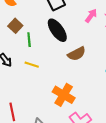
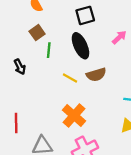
yellow line: (32, 65) -> (70, 78), moved

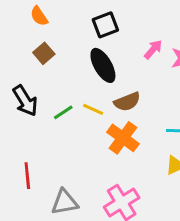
green line: (49, 50) -> (63, 112), moved, turned 56
black arrow: (20, 67) -> (25, 101), size x1.5
orange cross: (74, 115) -> (123, 138), moved

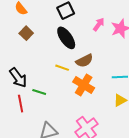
black arrow: (25, 101) -> (18, 78), moved
green line: (63, 112) -> (39, 92), moved, turned 56
red line: (27, 176) -> (21, 104), moved

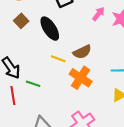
black ellipse: (66, 38) -> (50, 29), moved

